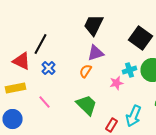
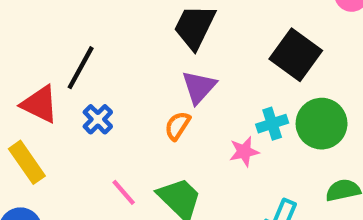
purple triangle: (96, 53) -> (199, 87), turned -30
yellow rectangle: (16, 88) -> (27, 162), turned 66
pink line: (44, 102) -> (124, 192), moved

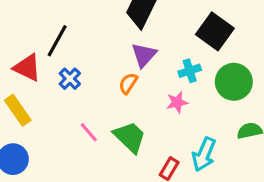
cyan cross: (272, 124) -> (190, 71), moved

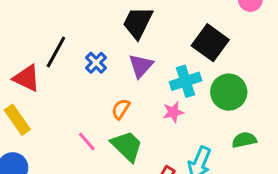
cyan cross: (190, 71) -> (186, 81), size x1.4
blue cross: (70, 79) -> (96, 63), moved
orange semicircle: (128, 83) -> (121, 109), moved

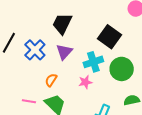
blue cross: (96, 63) -> (35, 50), size x1.5
pink line: (87, 141) -> (29, 101), turned -40

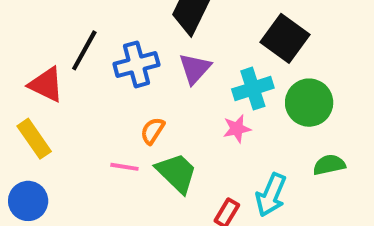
blue cross: (35, 50) -> (136, 64), turned 30
orange semicircle: (51, 80) -> (153, 131), moved

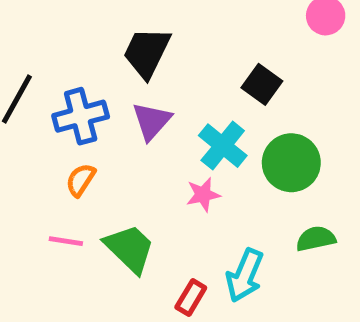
black square: (285, 38) -> (262, 84), size x0.7
cyan cross: (253, 89) -> (223, 146), turned -33
orange semicircle: (153, 131) -> (81, 180), moved

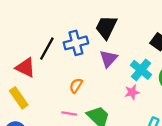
blue cross: (81, 116) -> (76, 43), moved

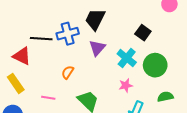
black line: (47, 49) -> (41, 39), turned 65
pink star: (132, 92) -> (126, 85), moved
pink line: (69, 114) -> (48, 98), moved

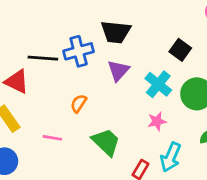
black trapezoid: (95, 19) -> (116, 32), turned -110

